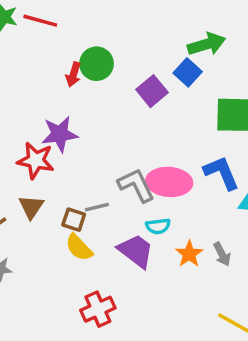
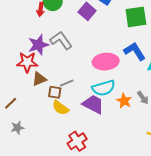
gray L-shape: (136, 185) -> (61, 40), moved
brown triangle: (31, 207) -> (39, 79), moved, turned 42
cyan semicircle: (158, 226) -> (104, 88), size x1.6

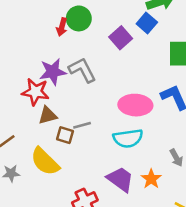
orange star: (124, 101) -> (151, 179), moved
purple trapezoid: (93, 104) -> (120, 179), moved
yellow semicircle: (60, 108) -> (45, 162), moved, size x1.4

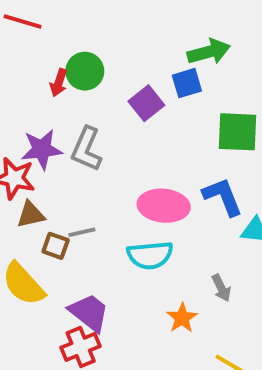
blue square: (147, 23) -> (187, 83), turned 30
gray L-shape: (82, 70) -> (86, 149), turned -132
purple trapezoid: (120, 179) -> (89, 313), moved

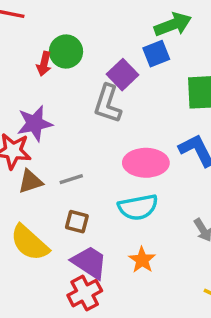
gray L-shape: (86, 149) -> (108, 104), moved
gray line: (82, 232) -> (71, 179), moved
brown square: (56, 246) -> (77, 222), moved
orange star: (182, 318) -> (142, 260), moved

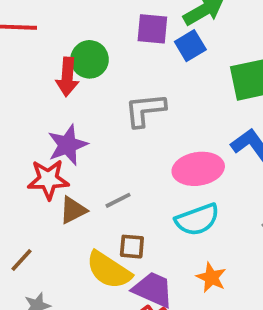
red arrow: (44, 64) -> (67, 77), size x1.4
purple square: (123, 75) -> (152, 29), moved, turned -32
gray L-shape: (108, 104) -> (145, 110), turned 75
yellow semicircle: (29, 243) -> (109, 270), moved

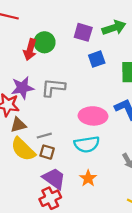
blue square: (190, 46) -> (97, 59), moved
gray L-shape: (145, 110) -> (53, 87), moved
gray line: (118, 200) -> (44, 136), moved
yellow semicircle: (109, 270) -> (23, 149), moved

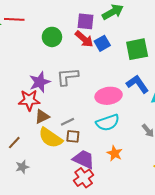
red arrow: (30, 50) -> (84, 39), moved, turned -54

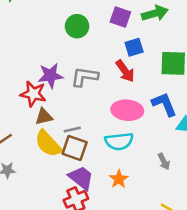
red arrow: (84, 39) -> (125, 71), moved
brown square: (73, 136) -> (75, 148), size x1.5

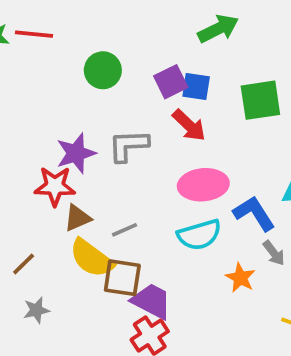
purple square: (120, 17) -> (171, 82), moved, turned -35
blue square: (134, 47) -> (196, 86), turned 36
blue L-shape: (164, 104) -> (254, 213), moved
brown square: (75, 148) -> (122, 278), moved
orange star: (119, 179) -> (240, 278), moved

